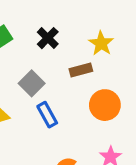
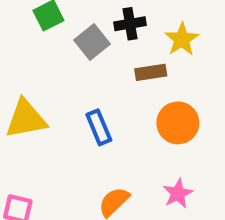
black cross: (48, 38) -> (130, 24), moved, turned 30
gray square: (32, 83) -> (92, 42), moved

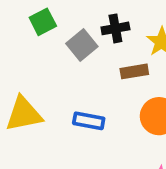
blue rectangle: (99, 127) -> (89, 121), turned -56

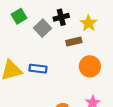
blue rectangle: (89, 121) -> (38, 69), moved

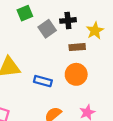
orange circle: (90, 66) -> (76, 74), moved
blue rectangle: (38, 69) -> (43, 81), moved

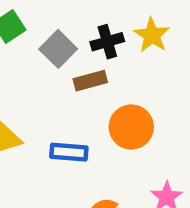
black cross: (68, 20) -> (107, 42), moved
brown rectangle: (77, 47) -> (90, 81), moved

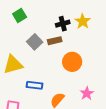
gray square: (58, 49) -> (35, 42), moved
blue rectangle: (69, 152) -> (35, 85), moved

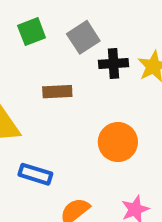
brown rectangle: (55, 41) -> (57, 92), moved
gray square: (35, 42) -> (83, 37), moved

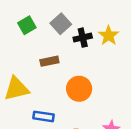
orange circle: (118, 142) -> (79, 89), moved

